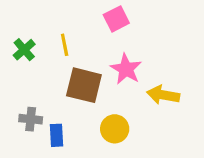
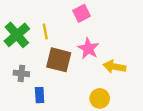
green cross: (24, 50) -> (17, 35), size x1.6
gray cross: (31, 119) -> (21, 73), moved
yellow circle: (115, 129) -> (100, 98), moved

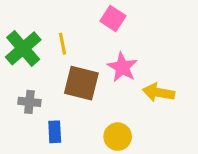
pink square: (82, 13) -> (113, 19), turned -30
yellow circle: (100, 98) -> (118, 137), moved

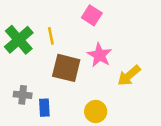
yellow arrow: (159, 92) -> (129, 76), turned -50
gray cross: (29, 102) -> (23, 95), moved

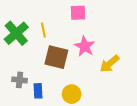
pink square: (92, 15) -> (78, 13), turned -35
yellow circle: (96, 111) -> (72, 94), moved

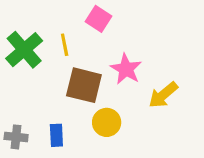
pink square: (78, 13) -> (98, 19), moved, turned 35
gray cross: (20, 80) -> (16, 137), moved
yellow circle: (72, 94) -> (107, 122), moved

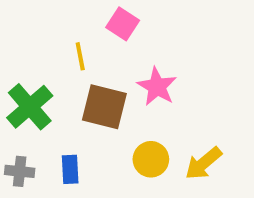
green cross: (24, 50) -> (30, 107), moved
yellow arrow: (163, 95) -> (203, 163), moved
yellow circle: (107, 122) -> (151, 159), moved

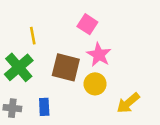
pink square: (123, 24) -> (87, 24), moved
yellow line: (80, 56) -> (33, 36), moved
yellow circle: (151, 159) -> (95, 84), moved

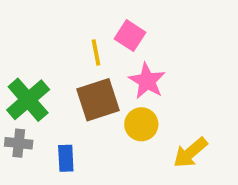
yellow line: (33, 36) -> (96, 53), moved
brown square: (66, 67) -> (98, 100), turned -32
gray cross: (12, 108) -> (19, 143), moved

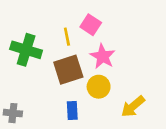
green cross: (28, 100) -> (26, 50), moved, turned -32
gray cross: (19, 143) -> (13, 113), moved
blue rectangle: (66, 158) -> (72, 110), moved

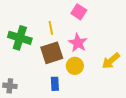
pink square: (91, 25) -> (79, 12), moved
yellow arrow: (133, 106) -> (111, 61), moved

